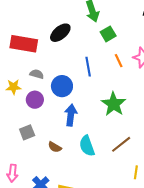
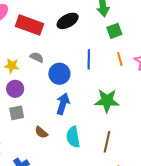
purple circle: (35, 100) -> (15, 89), moved
green star: (114, 104) -> (107, 101), turned 30
brown line: (121, 144) -> (107, 142), turned -50

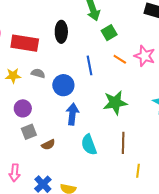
black ellipse: (68, 21) -> (61, 32), turned -50
orange line: (120, 59) -> (120, 59), turned -32
yellow star: (12, 66) -> (13, 76), moved
brown semicircle: (41, 132) -> (48, 145), moved, turned -56

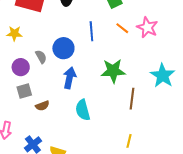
gray semicircle: (38, 73) -> (41, 57), moved, turned 40
brown line: (123, 143) -> (132, 99), moved

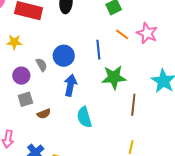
blue line: (91, 31) -> (98, 50), moved

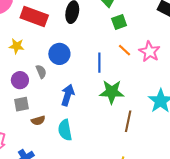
blue circle: (64, 56) -> (59, 54), moved
cyan semicircle: (84, 117) -> (65, 130), moved

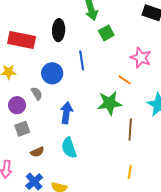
orange line: (125, 50) -> (125, 80), moved
blue line: (99, 63) -> (82, 60), moved
brown semicircle: (38, 120) -> (37, 152), moved

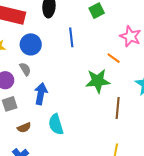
blue circle: (52, 73) -> (31, 44), moved
blue arrow: (66, 113) -> (41, 94), moved

